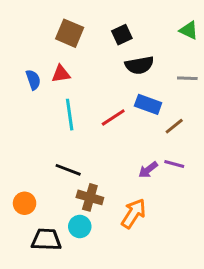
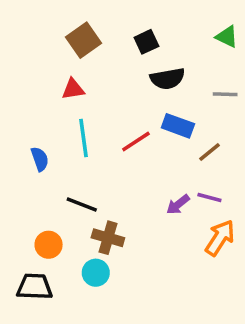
brown square: (70, 33) -> (83, 40), turned 32
blue semicircle: (33, 80) -> (40, 159), moved
orange circle: (25, 203) -> (49, 245), moved
orange arrow: (134, 213) -> (220, 238), moved
black trapezoid: (46, 240) -> (35, 287), moved

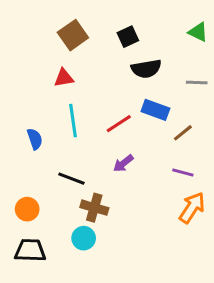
purple arrow: (178, 204) -> (123, 163), moved
orange circle: (49, 245) -> (27, 209), moved

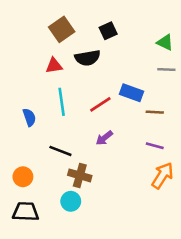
green triangle: (198, 32) -> (165, 42), moved
black semicircle: (146, 69) -> (88, 58), moved
brown line: (183, 133) -> (155, 112), turned 42

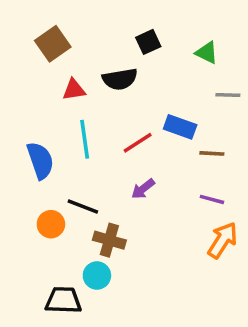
brown square: (62, 29) -> (53, 44), moved
green triangle: (165, 42) -> (207, 53), moved
blue semicircle: (29, 117) -> (40, 160), size x1.5
orange circle: (23, 177) -> (51, 224), moved
black trapezoid: (26, 212) -> (63, 300), moved

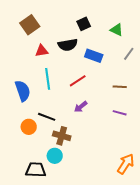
gray line: (228, 95) -> (129, 54), turned -56
blue rectangle: (180, 127) -> (94, 56), moved
orange arrow: (223, 240) -> (126, 164), moved

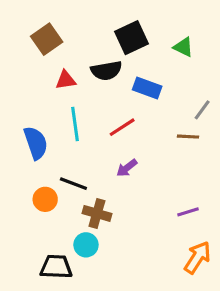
black square: (84, 24) -> (132, 38), size x1.5
gray line: (129, 54) -> (202, 110), moved
purple line: (120, 113) -> (188, 212), moved, turned -32

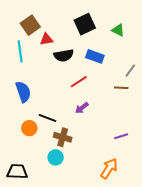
black semicircle: (106, 71) -> (64, 55), moved
red triangle: (66, 80) -> (46, 39), moved
cyan line: (75, 124) -> (20, 51), moved
orange arrow: (197, 257) -> (109, 169), moved
black trapezoid: (56, 267) -> (17, 172), moved

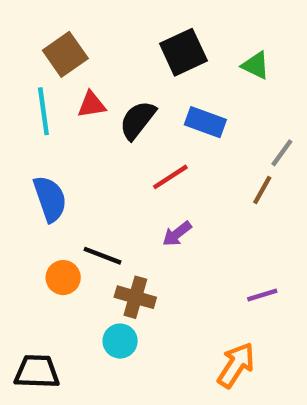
red triangle: (46, 39) -> (92, 105), moved
black semicircle: (64, 55) -> (138, 120), turned 138
brown line: (121, 88) -> (262, 190), turned -64

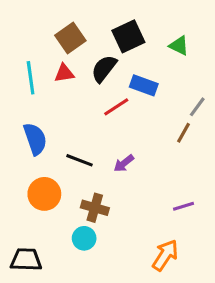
brown square: (65, 54) -> (70, 38), moved
black semicircle: (138, 120) -> (104, 69), moved
red line: (170, 177) -> (116, 107), moved
black line: (103, 256) -> (80, 160), moved
orange circle: (63, 278) -> (44, 194), size x1.4

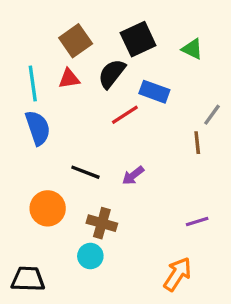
brown line: (184, 133) -> (197, 143), turned -35
blue semicircle: (35, 139) -> (38, 128), moved

